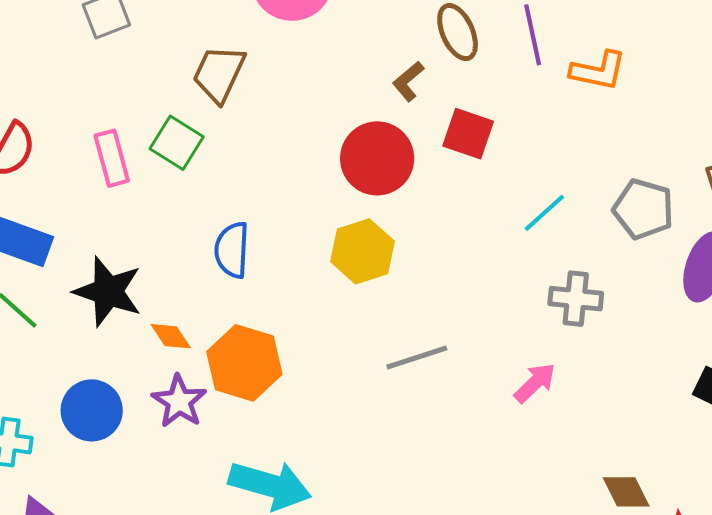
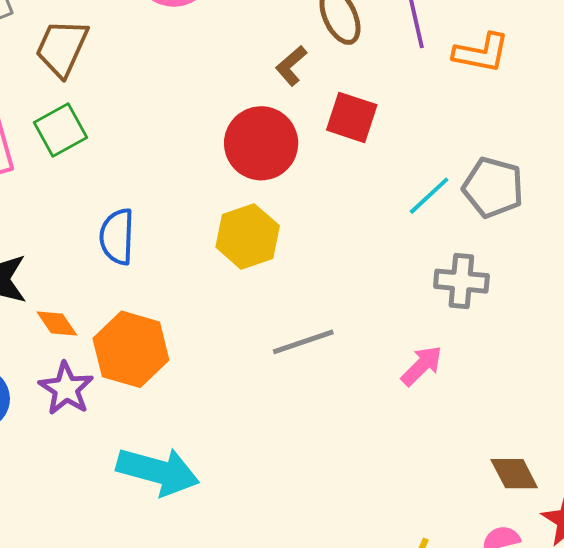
brown trapezoid: (219, 74) -> (62, 48), moved
green square: (177, 143) -> (60, 130), turned 30
gray pentagon: (643, 209) -> (493, 187), moved

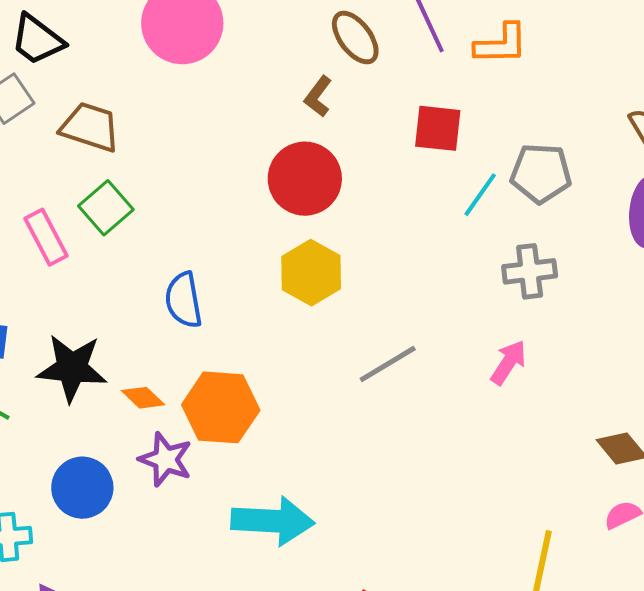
brown trapezoid: (62, 48) -> (90, 127), turned 96
red square: (352, 117) -> (438, 128), moved

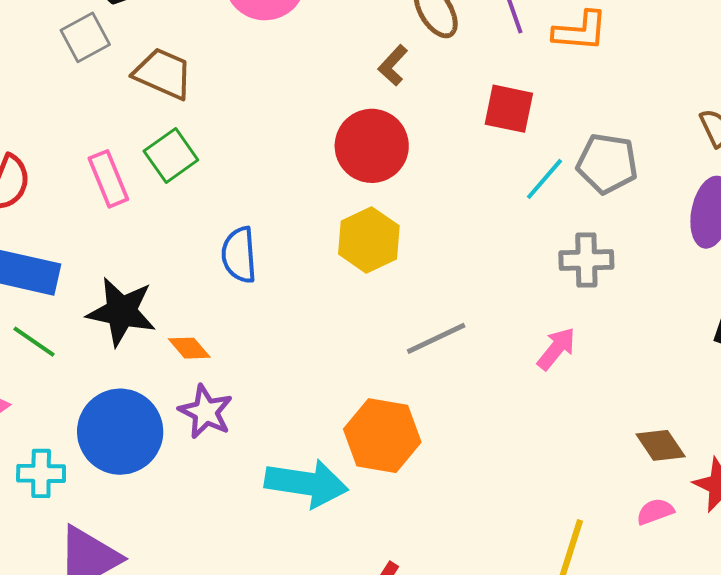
orange hexagon: (221, 407) -> (382, 436), moved
blue circle: (82, 488) -> (120, 432), size x1.4

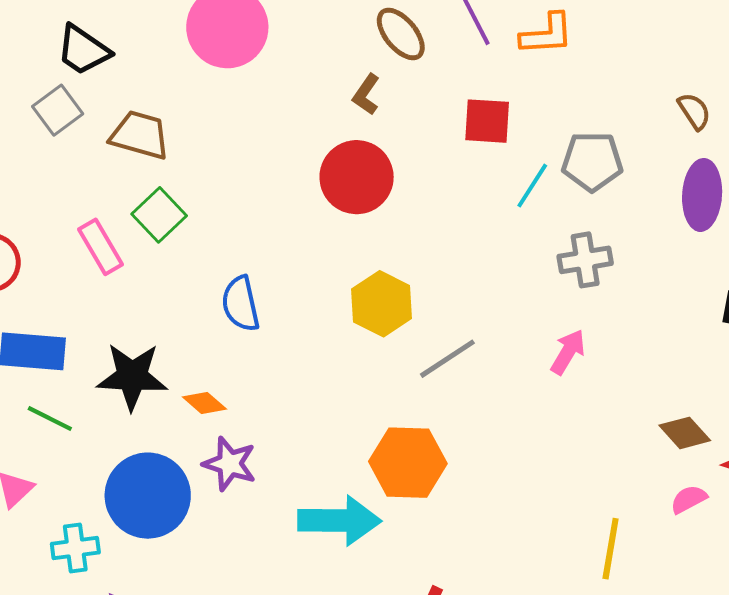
yellow hexagon: (369, 240) -> (382, 304), moved

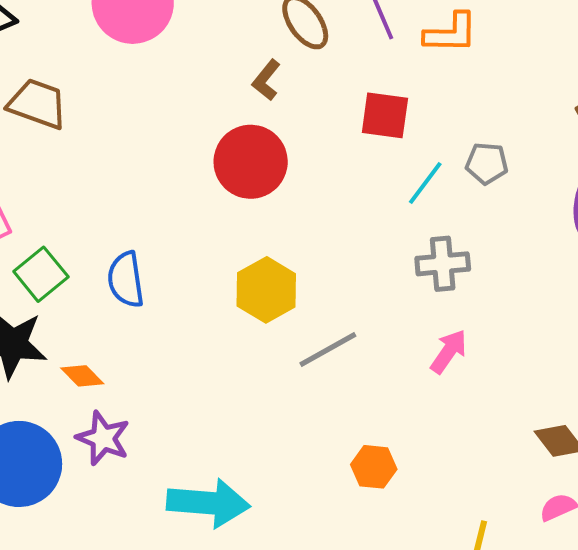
gray pentagon: (592, 161) -> (487, 163), size x0.7
green square: (159, 215) -> (41, 274), moved
gray cross: (585, 260) -> (443, 264), moved
orange hexagon: (408, 463) -> (374, 467), moved, size x0.6

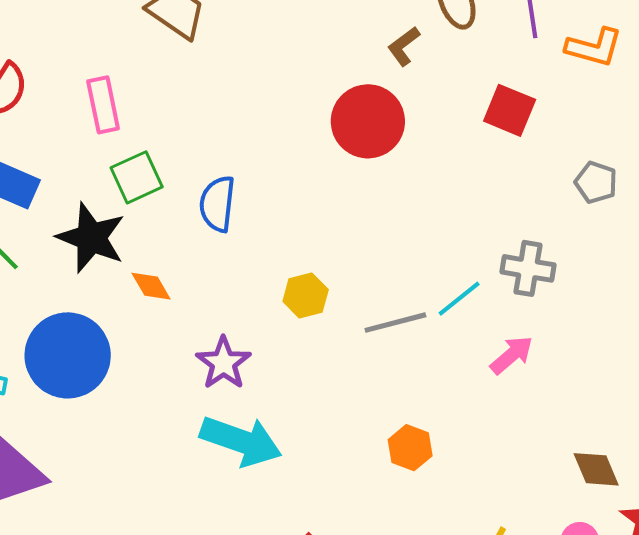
cyan line: (425, 183) -> (459, 299), moved
yellow hexagon: (266, 290) -> (306, 296), moved, size x0.7
purple star: (103, 438) -> (223, 363), moved

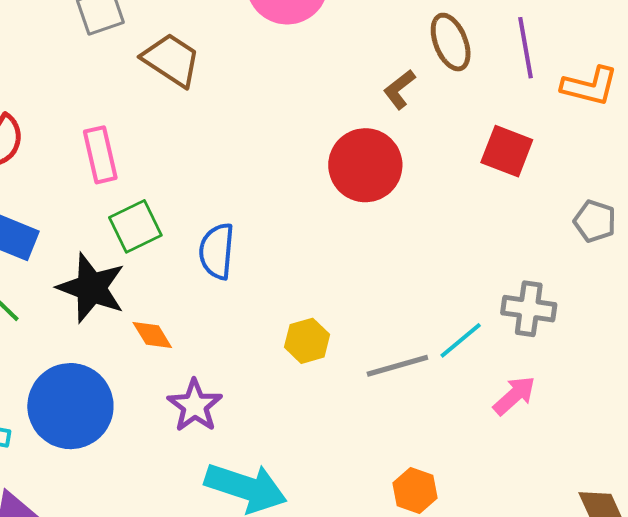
purple star: (223, 363) -> (195, 406), moved

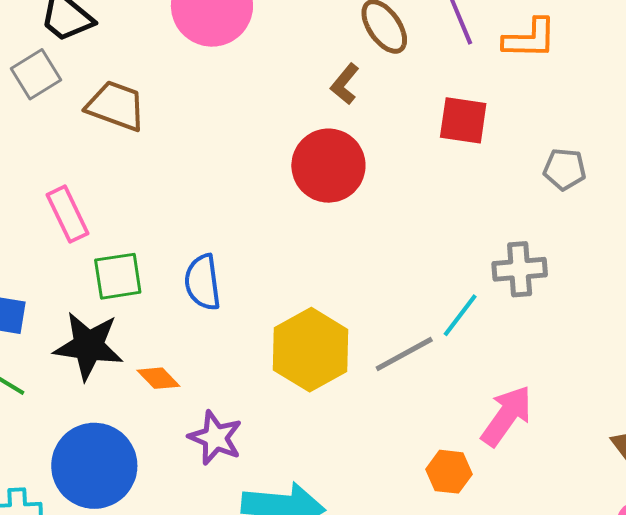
green square: (135, 226) -> (118, 276), turned 30
yellow hexagon: (307, 341) -> (311, 350), size x1.8
pink arrow: (514, 396) -> (507, 416), moved, size x1.4

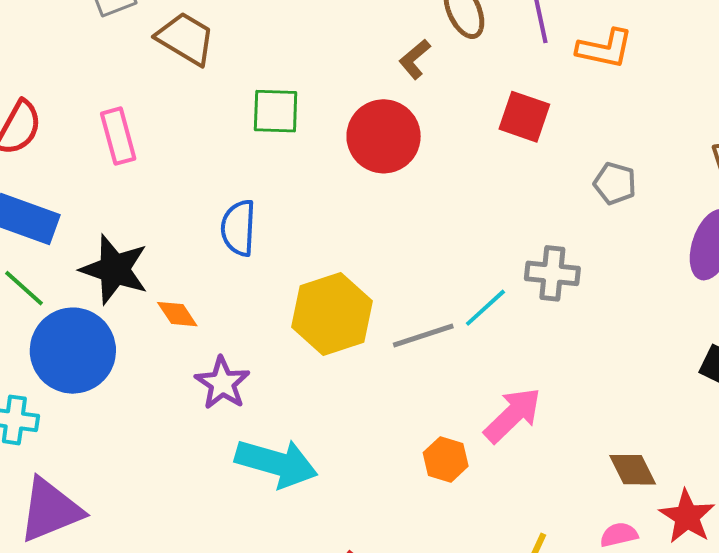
green square: (118, 276) -> (276, 111), moved
blue circle: (94, 466) -> (73, 351), moved

